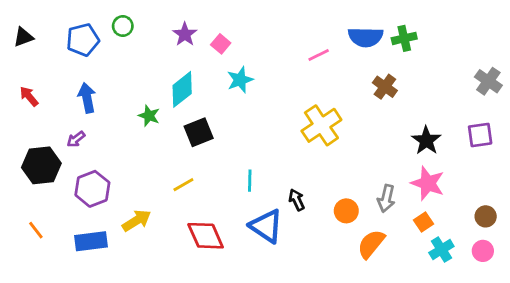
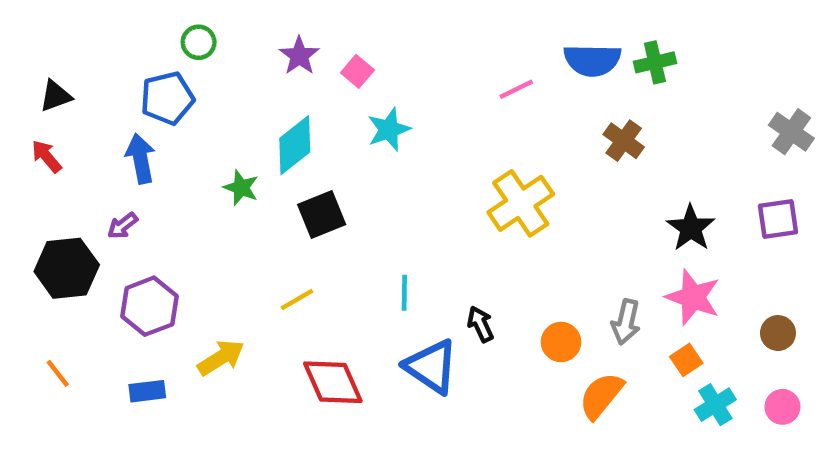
black triangle: (23, 37) -> (55, 96), moved
blue pentagon: (83, 40) -> (167, 98), moved
brown circle: (486, 216) -> (778, 333), moved
blue rectangle: (91, 241) -> (147, 391), size x0.7

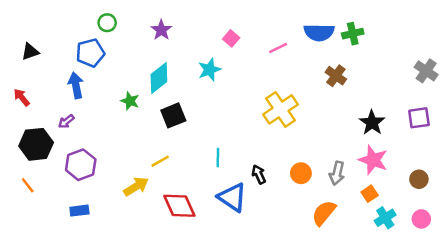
pink square: (357, 71) -> (231, 38), moved
red arrow: (47, 156) -> (22, 97), moved
orange circle: (561, 342) -> (301, 173), moved
yellow arrow: (221, 358) -> (136, 186), moved
orange line: (58, 373) -> (28, 185), moved

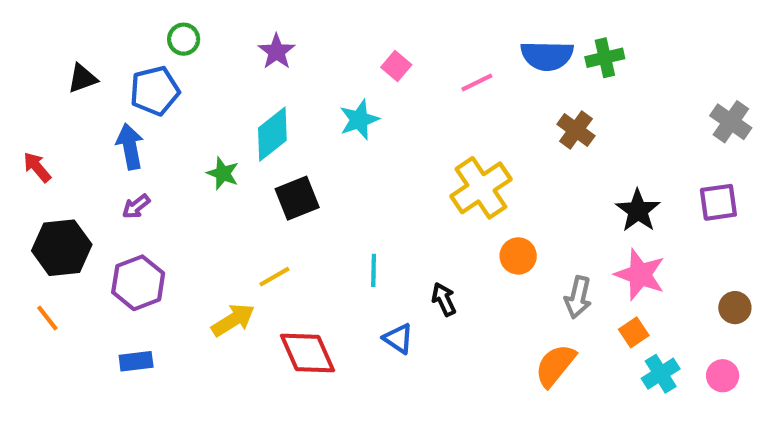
black triangle: (30, 52) -> (82, 78), moved
purple arrow: (66, 121) -> (136, 206), moved
orange circle: (301, 173) -> (518, 256), moved
brown circle: (419, 179) -> (735, 308), moved
blue triangle: (232, 197) -> (398, 339), size x0.6

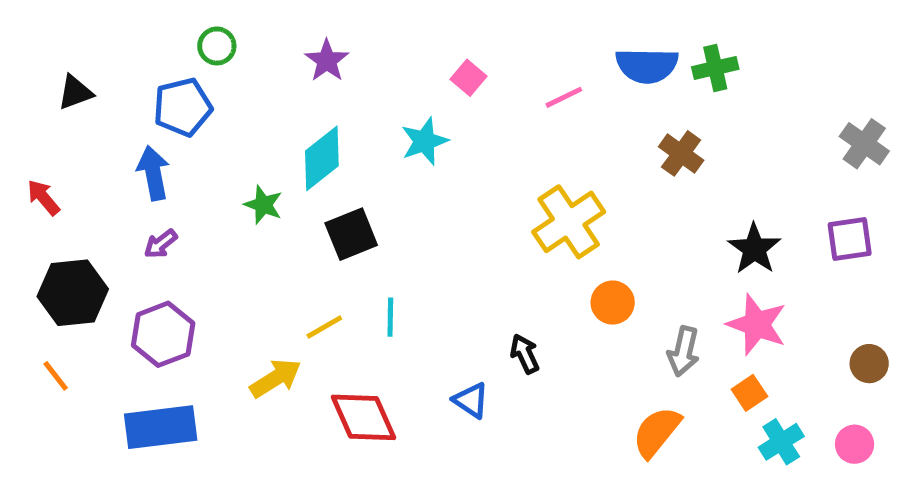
black triangle: (82, 78) -> (75, 92), moved
cyan line: (374, 270) -> (390, 317), moved
blue rectangle: (136, 361) -> (161, 427), size x1.8

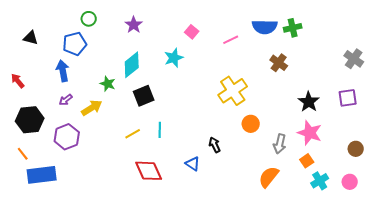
black triangle: (75, 92) -> (31, 38), turned 35
yellow arrow: (275, 378) -> (92, 108), moved
blue rectangle: (161, 427) -> (42, 175), moved

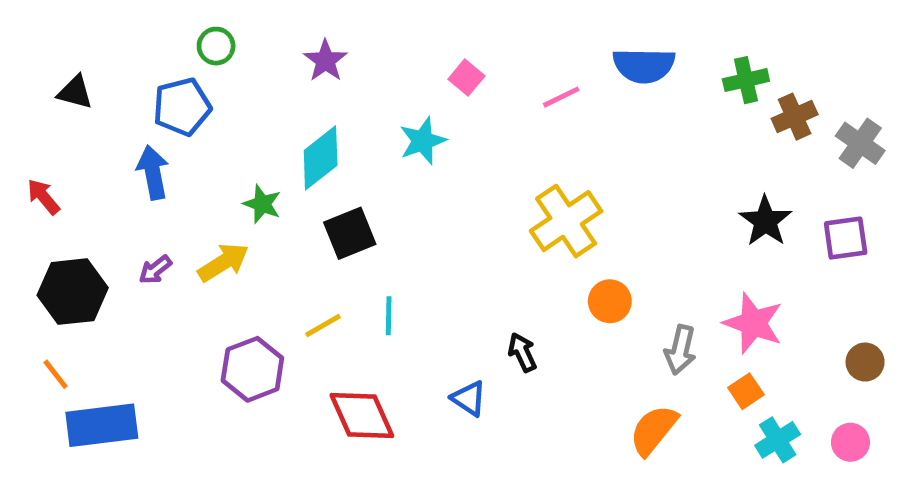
green cross: (293, 28) -> (746, 80), moved
brown cross: (279, 63) -> (795, 117), moved, turned 30
purple arrow: (66, 100) -> (155, 270), moved
black star: (309, 102) -> (765, 221), moved
purple hexagon: (67, 137) -> (252, 369), moved

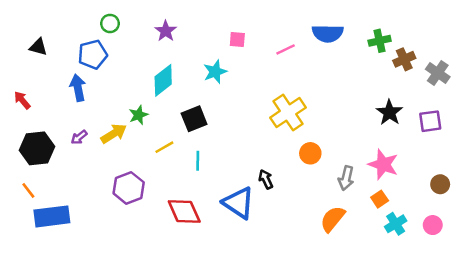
pink square: (466, 78) -> (237, 40), turned -35
green star: (262, 204) -> (138, 115), moved, turned 30
black square: (350, 233) -> (194, 119), moved
yellow line: (323, 326) -> (164, 147), moved
blue triangle: (469, 398) -> (239, 203), size x1.8

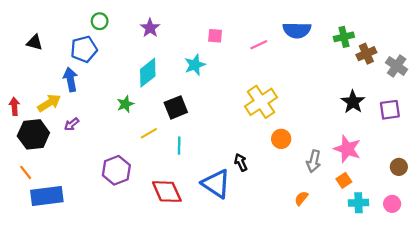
red arrow: (22, 100) -> (14, 106), moved, turned 36
yellow arrow: (114, 134) -> (49, 103), moved
orange semicircle: (333, 219) -> (301, 198), size x0.6
cyan cross: (396, 224) -> (358, 203), turned 30

